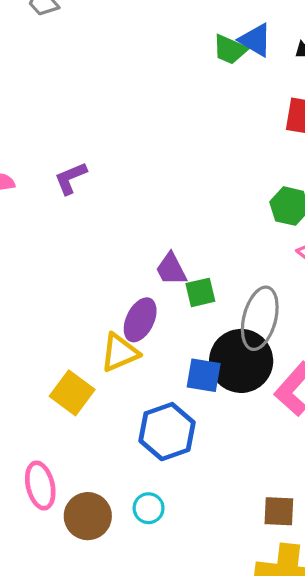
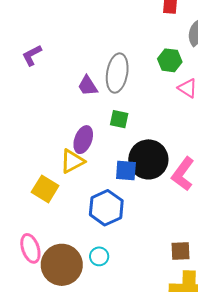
purple trapezoid: (171, 269) -> (88, 86), moved
green square: (200, 292) -> (119, 119), turned 30
gray ellipse: (260, 318) -> (117, 73), moved
brown circle: (88, 516) -> (62, 265), size x1.4

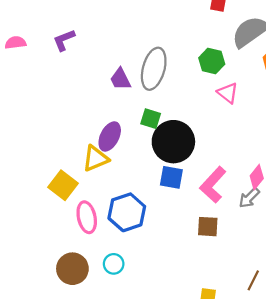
black circle: (148, 159) -> (173, 142), moved
blue square: (126, 170) -> (171, 177), moved
pink ellipse: (30, 248) -> (87, 217), moved
brown square: (180, 251) -> (208, 227), moved
brown circle: (62, 265) -> (72, 269), size x0.7

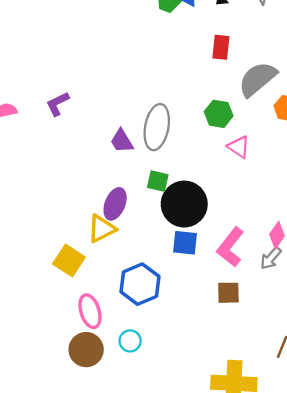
pink ellipse: (87, 217) -> (90, 311), moved

